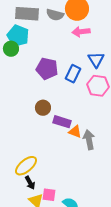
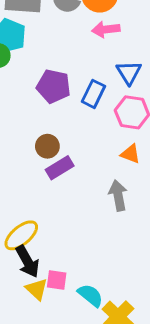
purple rectangle: (62, 122) -> (60, 168), moved, turned -48
orange triangle: (75, 132) -> (130, 154), moved
black arrow: (30, 183) -> (27, 261), size x1.5

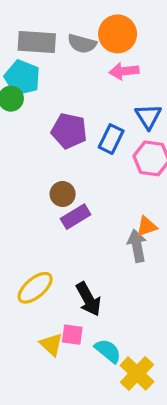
orange triangle: (130, 154) -> (147, 226), moved, turned -40
black arrow: (27, 261) -> (88, 299), moved

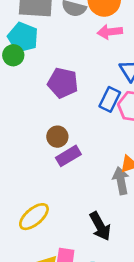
blue rectangle: (111, 139) -> (110, 99), moved
black arrow: (88, 299) -> (100, 226), moved

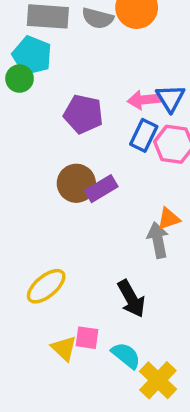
pink arrow: (110, 32) -> (144, 100), moved
brown circle: (57, 137) -> (76, 183), size x1.4
purple rectangle: (68, 156) -> (101, 189), moved

